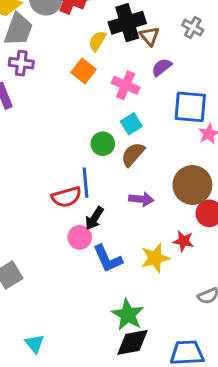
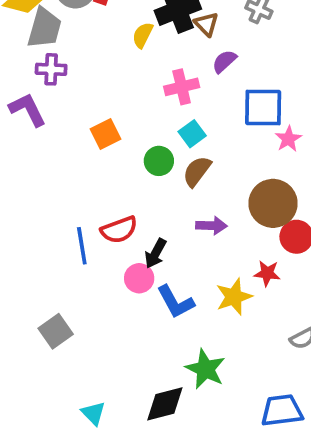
orange square: (84, 71) -> (105, 134), moved, turned 30
pink cross: (126, 85) -> (182, 87), turned -32
blue line: (86, 183) -> (82, 246), moved
black diamond: (132, 342) -> (165, 404), moved

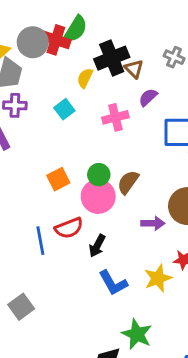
orange square: (105, 134) -> (58, 179), moved
cyan square: (192, 134) -> (64, 109), moved
purple arrow: (211, 226) -> (153, 223), moved
pink circle: (139, 278) -> (98, 196), moved, size x1.5

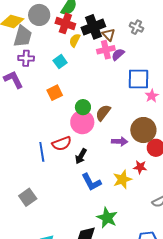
red cross: (56, 40) -> (65, 23), moved
pink cross: (115, 117) -> (106, 50), moved
orange square: (58, 179) -> (55, 93), moved

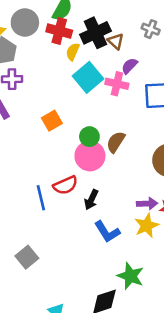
pink cross: (106, 50) -> (117, 84), moved, turned 30
cyan square: (60, 62) -> (88, 77), moved, size x1.6
purple arrow: (120, 141) -> (147, 204), moved

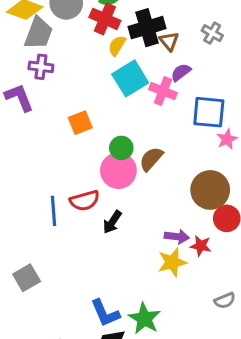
blue L-shape: (107, 232) -> (105, 313), moved

